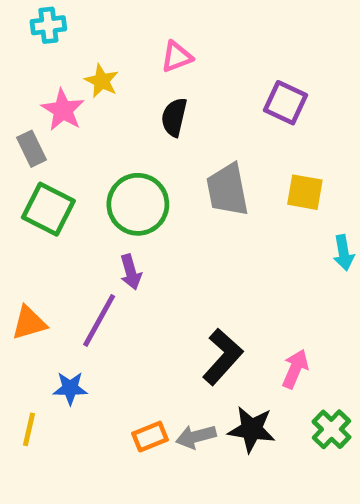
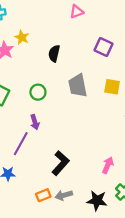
pink triangle: (177, 57) -> (77, 12), moved
green circle: (138, 204) -> (38, 92), size x0.6
black L-shape: (223, 357) -> (61, 163), moved
black star: (252, 429) -> (97, 201), moved

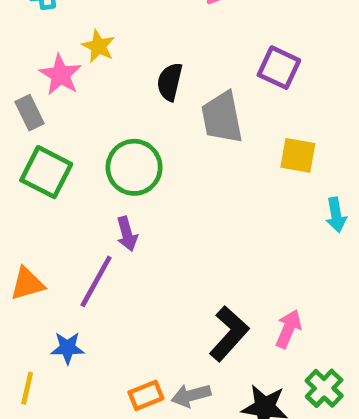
gray trapezoid: (78, 86) -> (222, 117), moved
green circle: (38, 92) -> (134, 167), size x1.5
black L-shape: (61, 163) -> (229, 334), moved

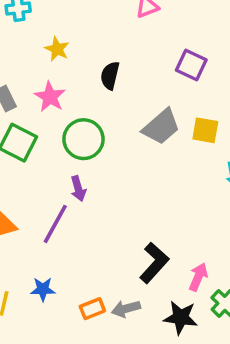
pink star: (60, 75) -> (50, 97), moved
gray trapezoid: (222, 117) -> (161, 127), moved, turned -120
pink arrow: (288, 329) -> (198, 277), moved
blue star: (68, 348) -> (43, 289), moved

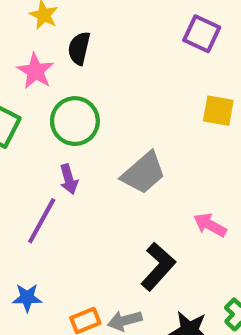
black semicircle: (110, 76) -> (79, 48), moved
gray trapezoid: (161, 127) -> (144, 173), moved
pink arrow: (198, 277) -> (210, 225), moved, turned -84

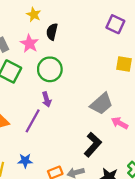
gray trapezoid: (144, 173) -> (101, 104), moved

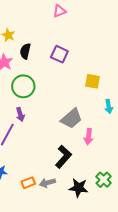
purple square: (115, 24) -> (59, 54), moved
pink arrow: (120, 123) -> (89, 137), turned -112

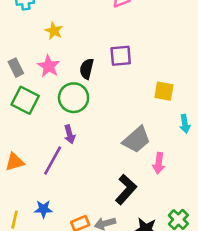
black semicircle: (25, 51) -> (87, 69), moved
purple square: (59, 54) -> (121, 56), turned -30

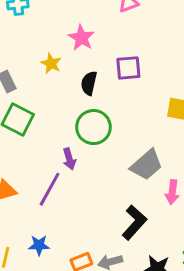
yellow star: (54, 31) -> (51, 63), moved
pink star: (49, 66) -> (81, 38), moved
green circle: (74, 98) -> (93, 127), moved

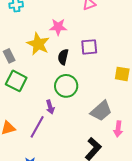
pink star: (81, 38) -> (58, 27), turned -30
yellow star: (51, 63) -> (38, 44), size x1.6

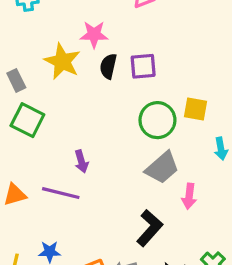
black semicircle: (63, 57) -> (108, 66), moved
green circle: (66, 86) -> (157, 120), moved
purple line: (37, 127) -> (61, 193), turned 75

